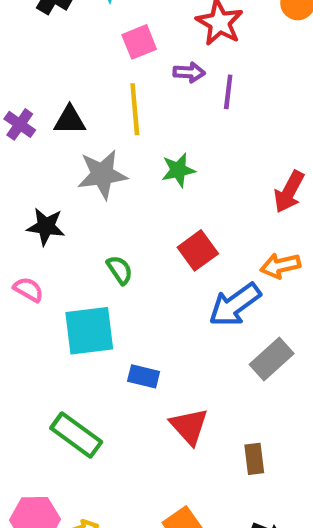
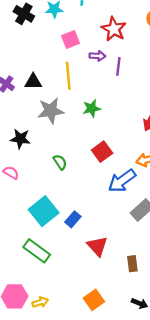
cyan square: (89, 331) -> (44, 211), moved, turned -32
blue rectangle: (144, 376) -> (73, 219), turned -63

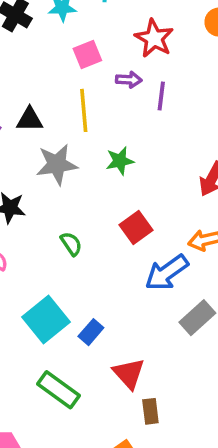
green rectangle: (37, 251) -> (59, 390), moved
brown rectangle: (132, 264) -> (150, 411), moved

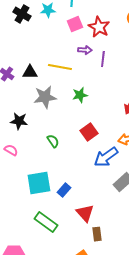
pink square: (87, 55) -> (75, 24), moved
yellow line: (84, 110) -> (60, 67), turned -75
cyan square: (46, 319) -> (39, 183), turned 30

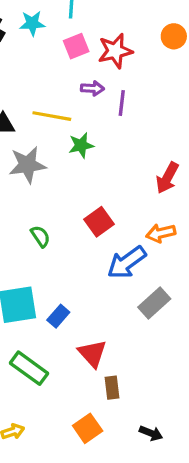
red star: (99, 27) -> (115, 51), turned 30
green star: (80, 95) -> (81, 145), moved

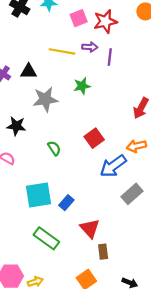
yellow line: (52, 116) -> (62, 51), moved

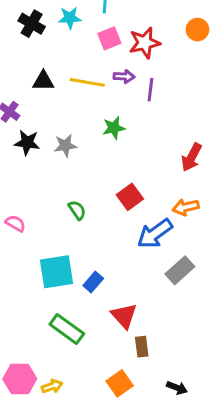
black triangle: (29, 71) -> (43, 81), moved
gray star: (45, 99) -> (65, 146), size x0.7
black star: (16, 126) -> (27, 143), moved

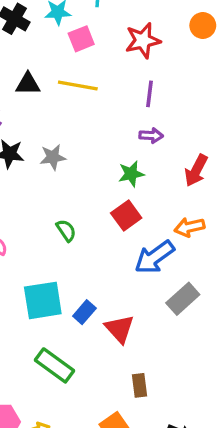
pink square: (109, 38) -> (81, 39), moved
purple arrow: (124, 77) -> (151, 135), moved
green star: (114, 128) -> (131, 174), moved
red triangle: (124, 316) -> (119, 329), moved

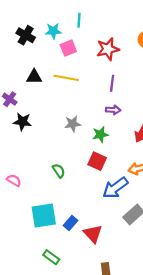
gray star: (53, 157) -> (73, 124), moved
red square: (126, 215) -> (97, 161), turned -30
green rectangle: (54, 365) -> (51, 257), size x0.7

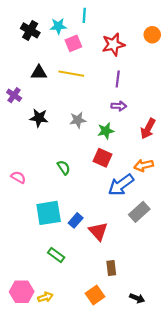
black star: (22, 122) -> (39, 118), moved

